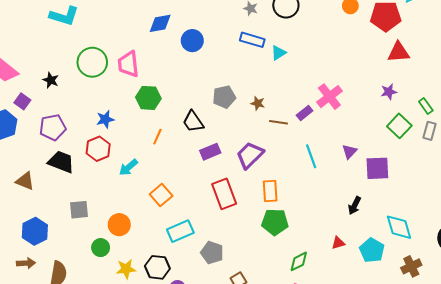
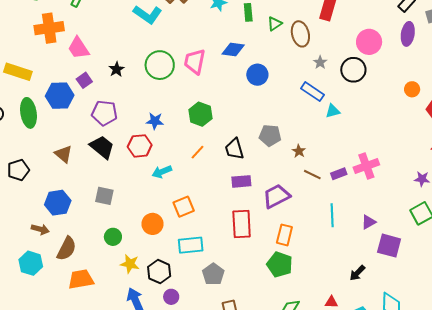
pink trapezoid: (128, 64) -> (195, 62), moved
orange circle: (119, 225) -> (153, 224), moved

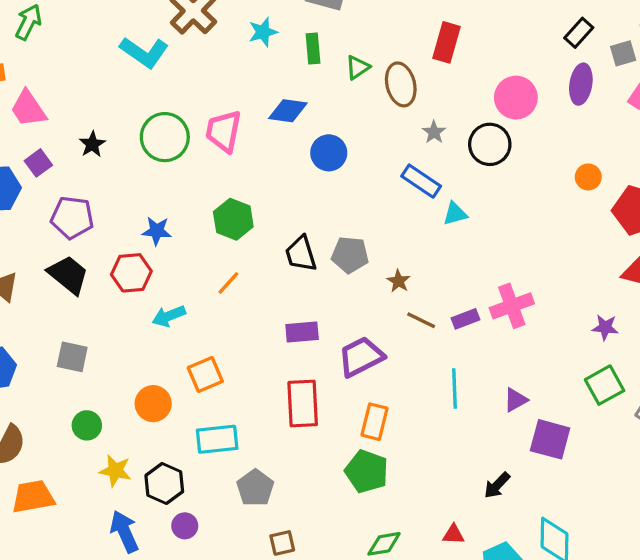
black trapezoid: (234, 149) -> (301, 254), moved

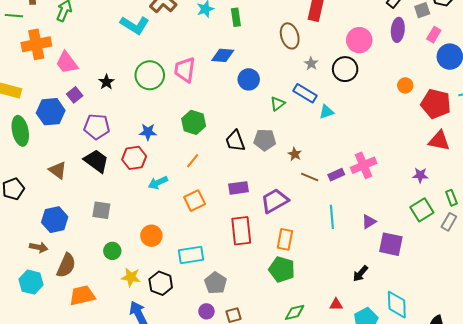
green triangle: (358, 67) -> (278, 104), moved
orange square: (205, 375) -> (195, 201), moved
purple circle: (185, 526) -> (206, 311), moved

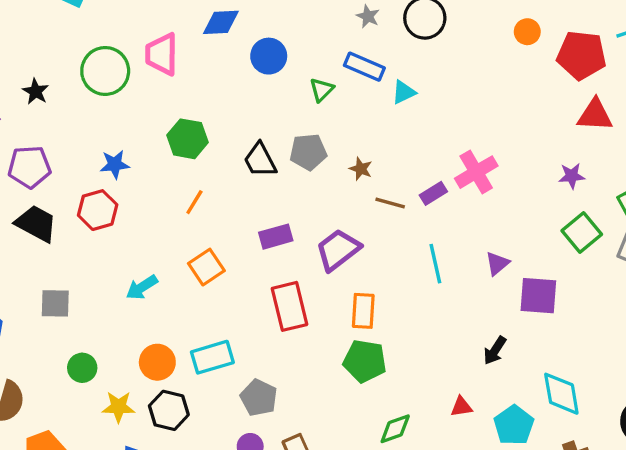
cyan arrow: (158, 183) -> (142, 287), moved
orange circle: (151, 236) -> (157, 362), moved

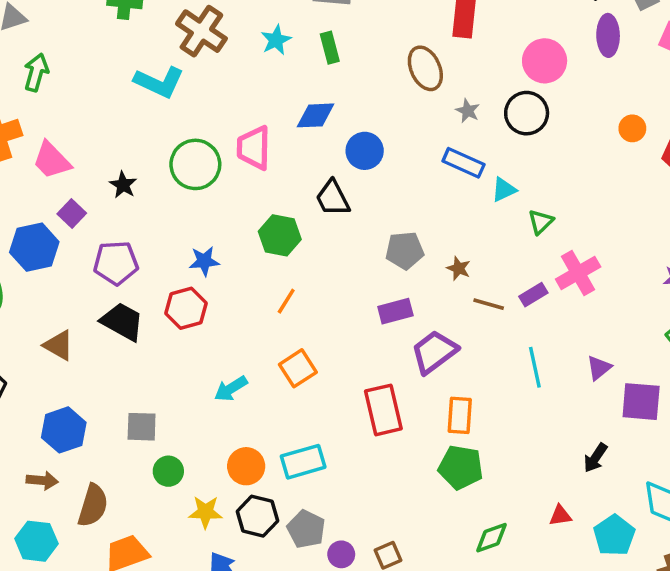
green triangle: (322, 90) -> (541, 222), moved
black trapezoid: (260, 160) -> (333, 198), moved
purple rectangle: (276, 237) -> (395, 311), moved
gray square: (55, 303) -> (142, 427), moved
gray pentagon: (259, 398) -> (306, 529), moved

